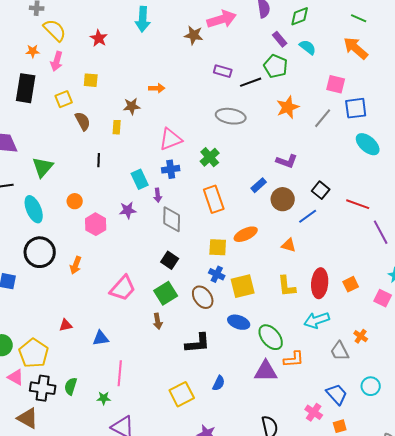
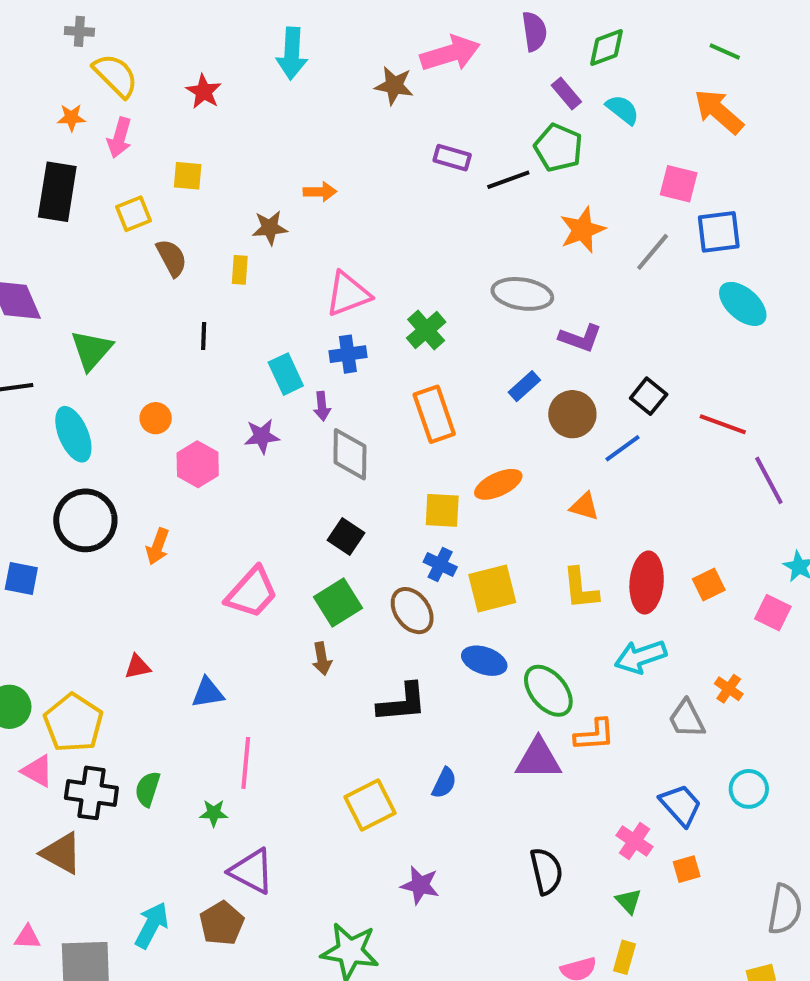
gray ellipse: (231, 116) -> (522, 294), moved

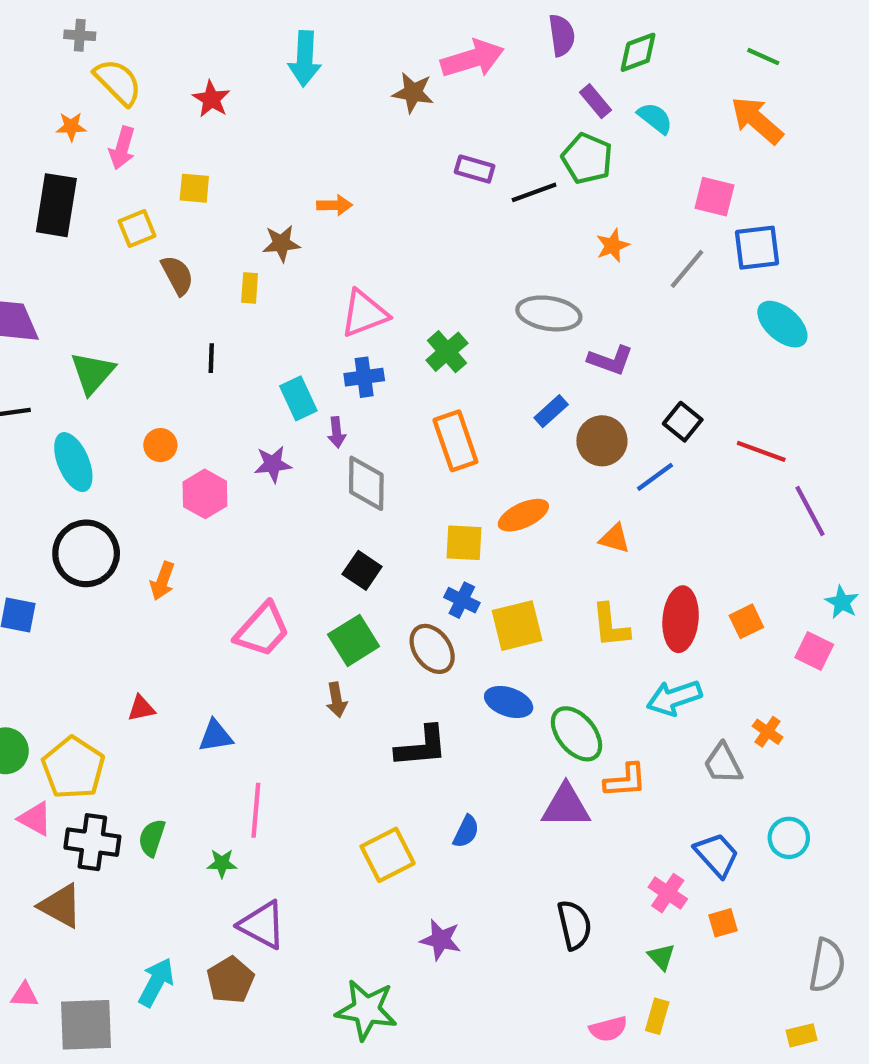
orange star: (582, 230) -> (613, 246), size x0.7

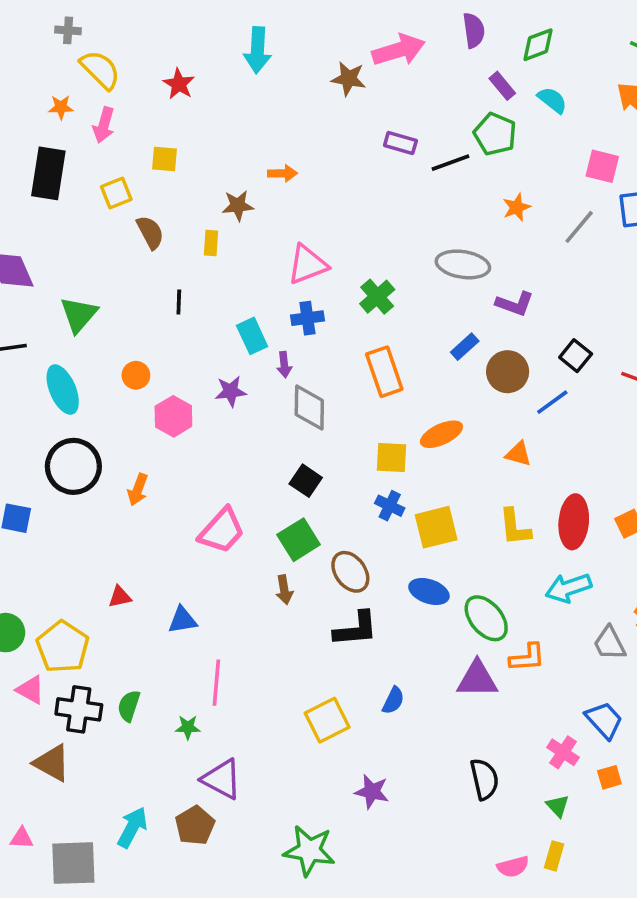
brown ellipse: (432, 649) -> (350, 572), moved

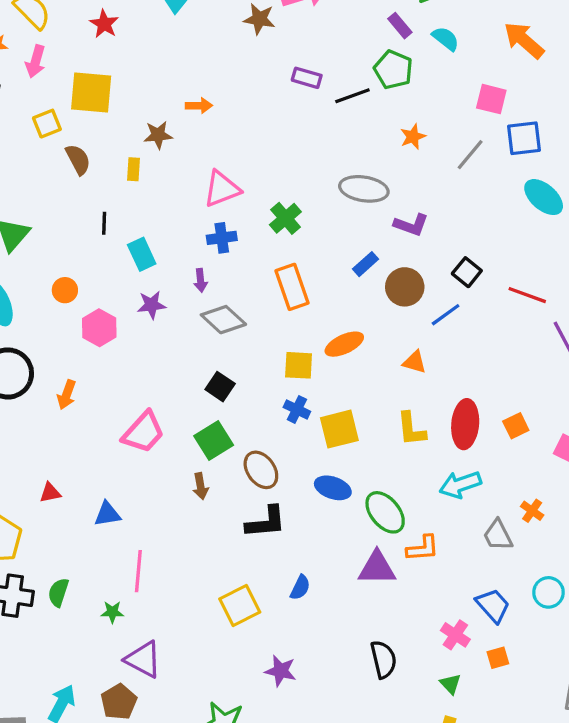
yellow square: (165, 159) -> (91, 92), size x1.8
cyan rectangle: (252, 336) -> (142, 254), moved
gray diamond: (309, 407) -> (223, 320), turned -48

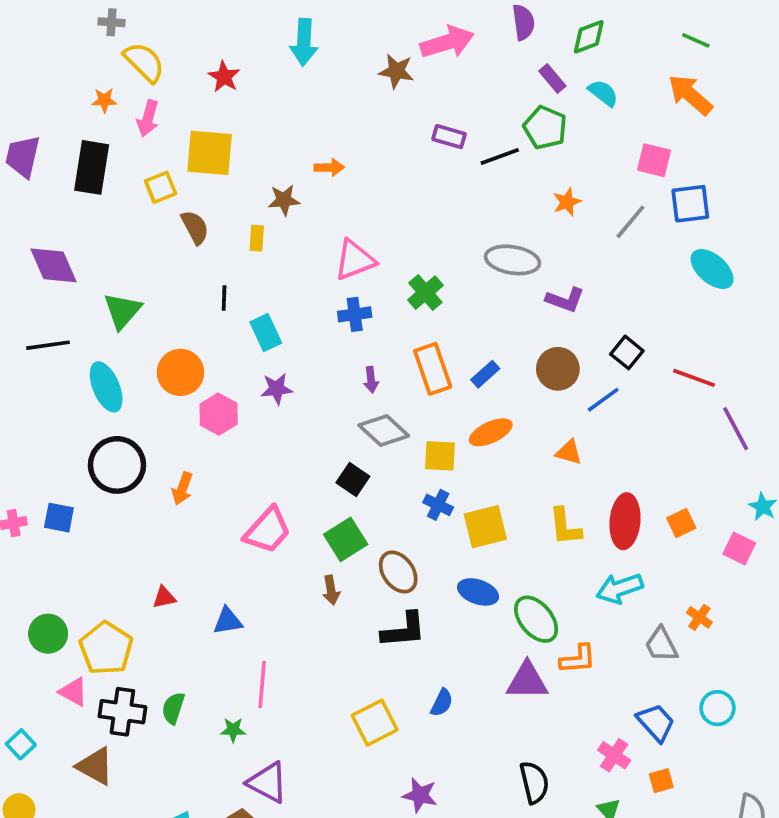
blue rectangle: (366, 264) -> (485, 374), moved
purple arrow: (201, 280) -> (371, 380), moved
orange circle: (65, 290) -> (180, 372), size x1.6
gray diamond: (223, 320) -> (384, 430), moved

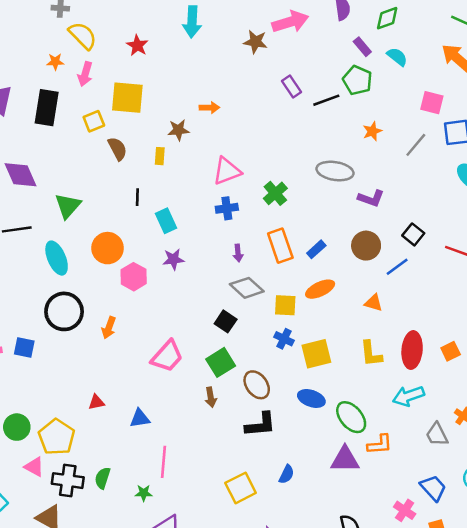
purple rectangle: (449, 137) -> (291, 86), turned 40

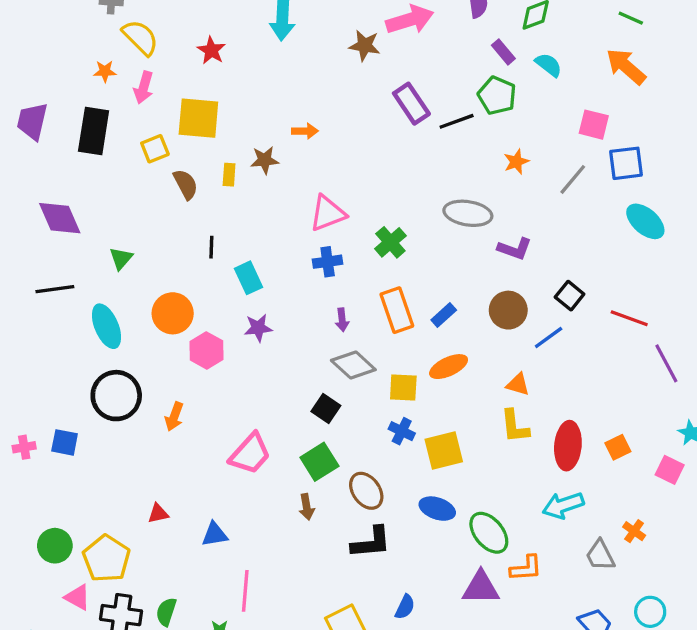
purple rectangle: (291, 86) -> (411, 104), size x1.4
yellow rectangle: (160, 156) -> (229, 175), moved
green triangle: (68, 206) -> (121, 258), size x0.7
yellow L-shape: (371, 354) -> (515, 426), moved

